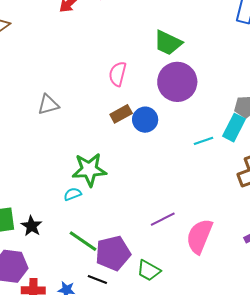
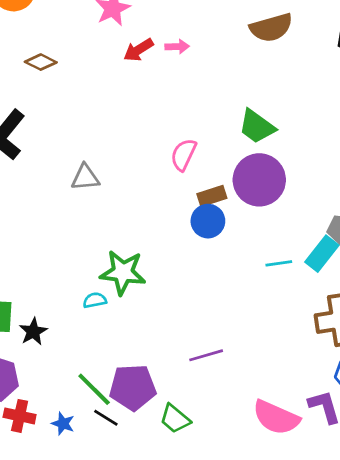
brown rectangle: (121, 114) -> (212, 196), moved
pink semicircle: (199, 236) -> (276, 417), moved, turned -99
green line: (83, 241) -> (94, 389), moved

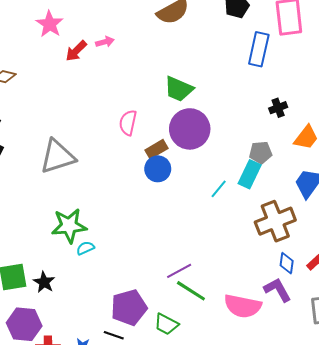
gray triangle: (85, 177) -> (57, 157), size x1.6
cyan line: (279, 263) -> (219, 189), turned -30
green star: (123, 272) -> (69, 226), moved
green line: (94, 389) -> (191, 291), moved

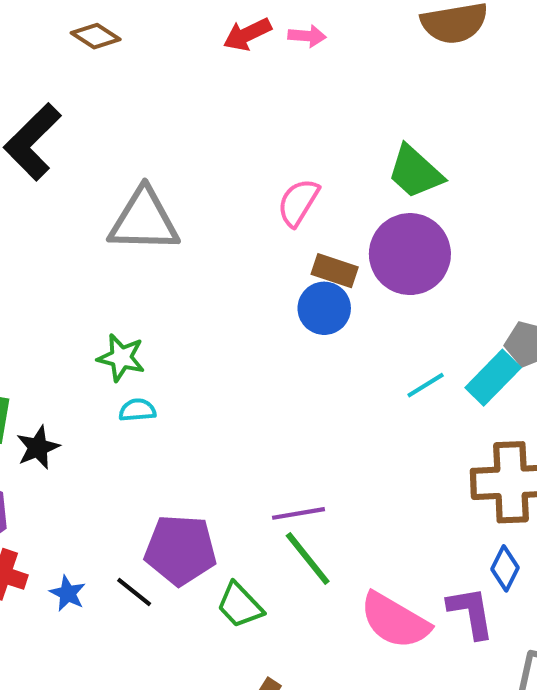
brown rectangle: (157, 149) -> (335, 271), turned 30
green star: (69, 226) -> (121, 358), size x0.7

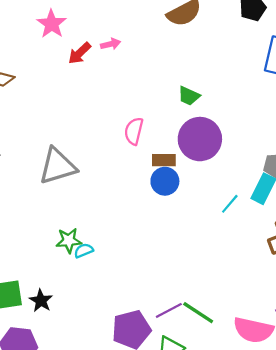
green trapezoid: (415, 172) -> (189, 96), size x0.7
cyan semicircle: (137, 410) -> (84, 251), moved
purple line: (299, 513) -> (169, 310), moved

